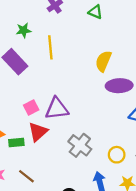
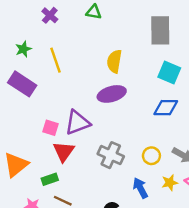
purple ellipse: (119, 86) -> (112, 94), moved
pink square: (31, 107) -> (50, 128), turned -32
green rectangle: (16, 142) -> (50, 179), moved

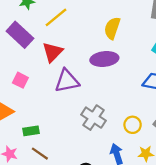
yellow line: (56, 60) -> (56, 17), turned 60
pink square: (50, 128) -> (20, 80), moved
red triangle: (64, 151) -> (53, 52), moved

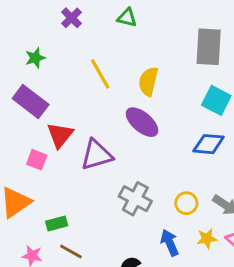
yellow line: (56, 17) -> (100, 74), moved, turned -75
red triangle: (53, 52) -> (60, 135), moved
purple ellipse: (104, 59) -> (142, 122), turned 52

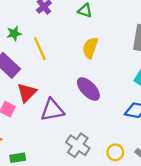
yellow line: (100, 74) -> (40, 49), moved
yellow semicircle: (148, 81) -> (90, 48), moved

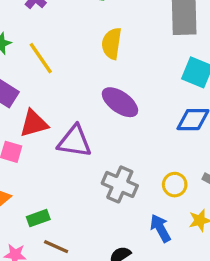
red triangle: (27, 93) -> (34, 123), turned 40
purple triangle: (52, 110) -> (75, 141), turned 30

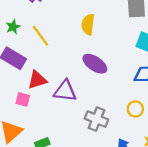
yellow circle: (175, 185) -> (135, 109), moved

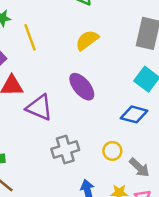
yellow semicircle: (88, 24) -> (87, 40), turned 30
gray cross: (96, 119) -> (65, 149), turned 35

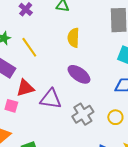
yellow semicircle: (87, 40) -> (73, 38), turned -36
gray cross: (65, 149) -> (83, 114), moved

